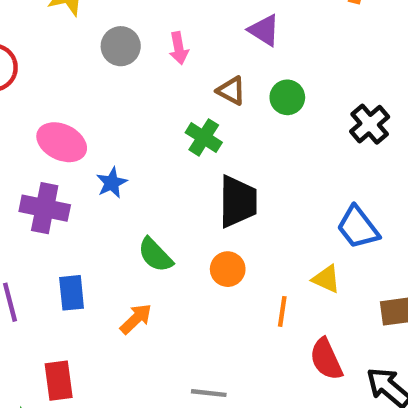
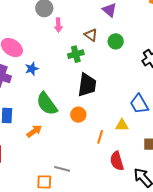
pink arrow: (179, 48) -> (58, 25), moved
green cross: (204, 137) -> (76, 54), turned 35
green semicircle: (155, 255) -> (47, 104), size x1.4
yellow triangle: (326, 279) -> (122, 125), turned -32

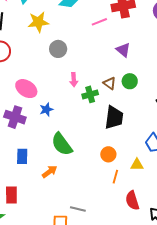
pink arrow: (58, 25) -> (74, 80), moved
brown triangle: (91, 35) -> (110, 83), moved
black trapezoid: (87, 85) -> (114, 118), moved
orange circle: (78, 115) -> (108, 154), moved

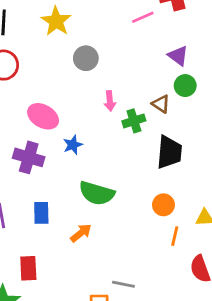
yellow star: (38, 22) -> (56, 21), turned -30
green circle: (130, 81) -> (185, 86), moved
green semicircle: (62, 144) -> (97, 193), turned -35

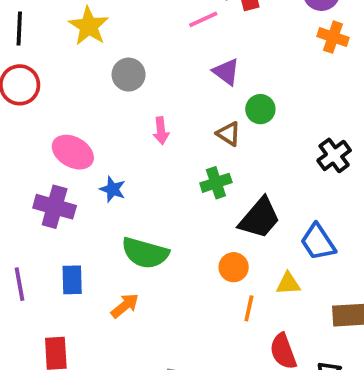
purple triangle: (178, 56) -> (226, 72), moved
green cross: (134, 121) -> (216, 183), moved
blue star: (73, 145) -> (113, 189), turned -30
black trapezoid: (169, 152) -> (259, 218), moved, turned 36

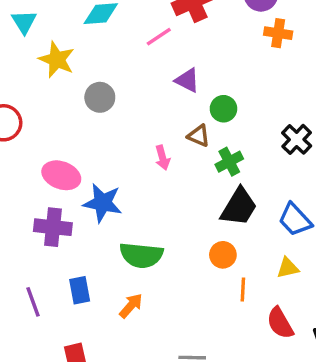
pink arrow: (161, 131) -> (162, 158), moved
green cross: (216, 183) -> (229, 162), moved
blue star: (113, 189) -> (103, 203), size x1.6
yellow triangle: (288, 284) -> (288, 268), moved

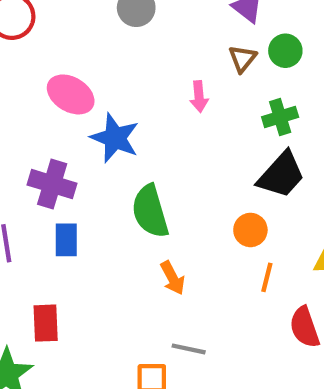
brown triangle: (199, 136) -> (242, 59), moved, turned 35
purple cross: (53, 227) -> (52, 184), moved
green semicircle: (141, 255) -> (150, 211), turned 57
orange arrow: (131, 306) -> (173, 278), moved, turned 100

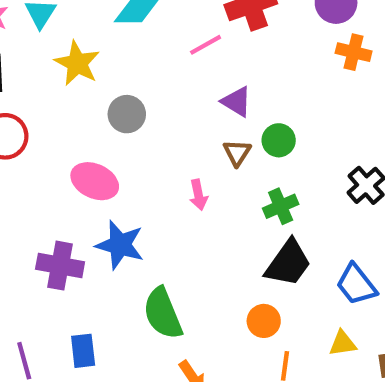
pink ellipse: (71, 94) -> (95, 181), moved
purple cross: (52, 184) -> (60, 266), moved

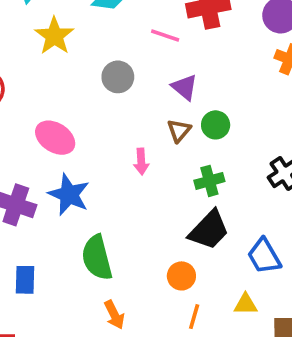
pink line: (206, 45) -> (165, 35), turned 40
gray circle: (127, 114) -> (118, 77), moved

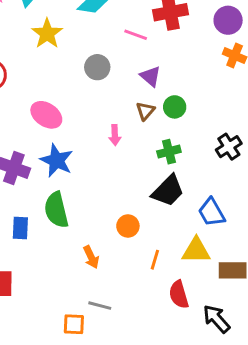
green semicircle: (97, 258) -> (56, 210), moved
orange circle: (181, 276) -> (128, 226), moved
yellow triangle: (246, 304) -> (196, 251), size x1.5

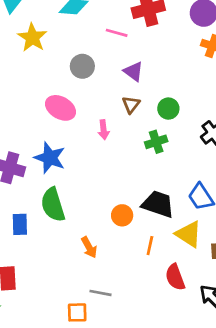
green circle: (175, 107) -> (168, 109), moved
pink ellipse: (46, 115) -> (61, 108), moved
black trapezoid: (168, 191) -> (158, 204), moved, turned -112
yellow triangle: (196, 251) -> (189, 234), turned 36

